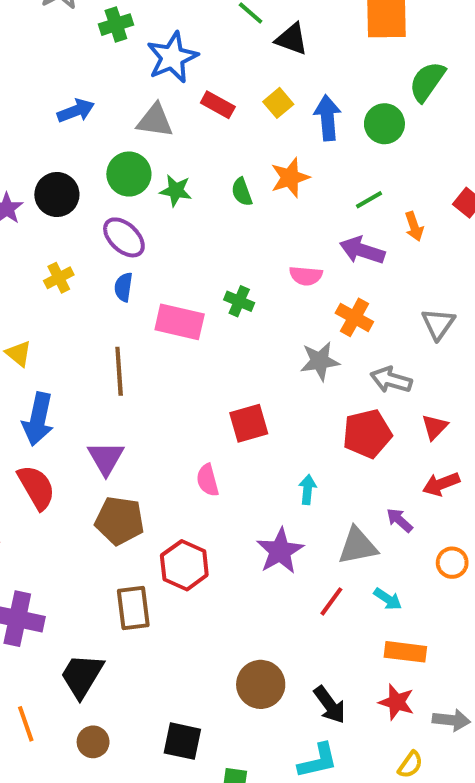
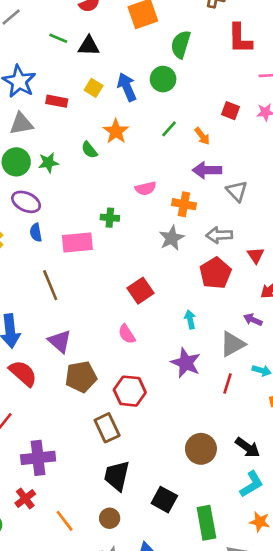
purple arrow: (362, 250) -> (207, 170), moved
black trapezoid: (82, 676) -> (117, 476), moved
black square: (182, 741) -> (164, 500), turned 35

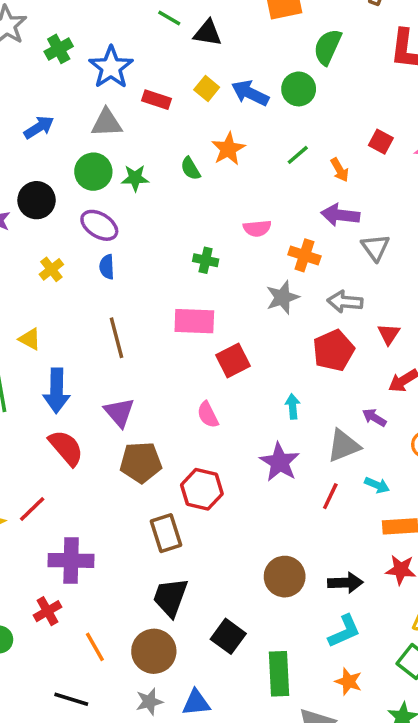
blue arrow: (127, 87) -> (250, 93), turned -48
pink rectangle: (77, 242) -> (194, 321), moved
black arrow: (248, 447) -> (345, 583), turned -45
brown circle: (110, 518) -> (154, 651), size x1.6

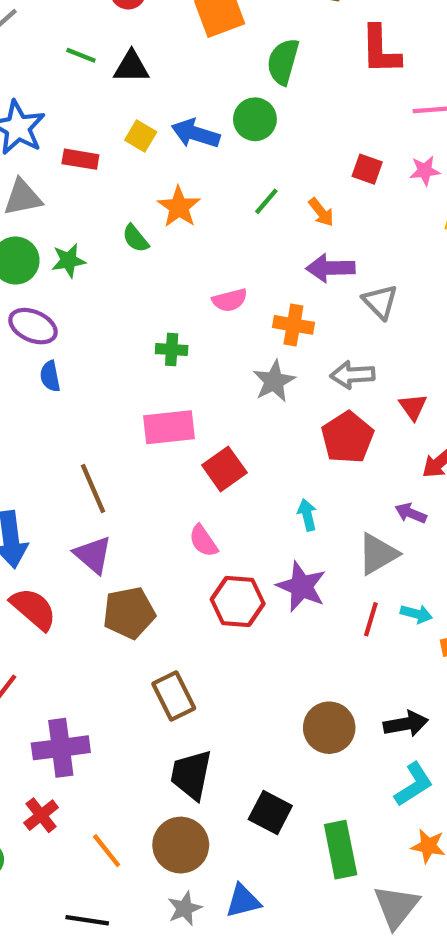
brown line: (116, 338) -> (93, 488), moved
cyan arrow: (377, 485) -> (416, 614), moved
red hexagon: (202, 489) -> (238, 601), moved

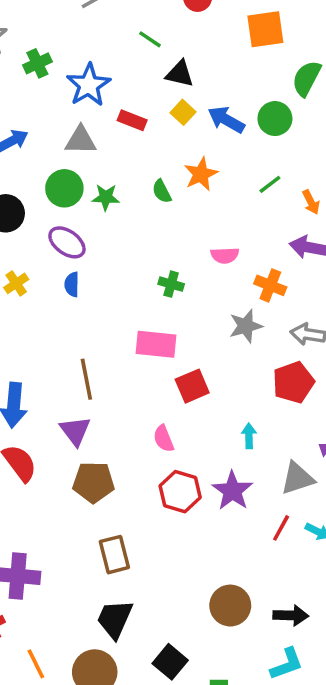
black triangle: (131, 67) -> (180, 74), moved

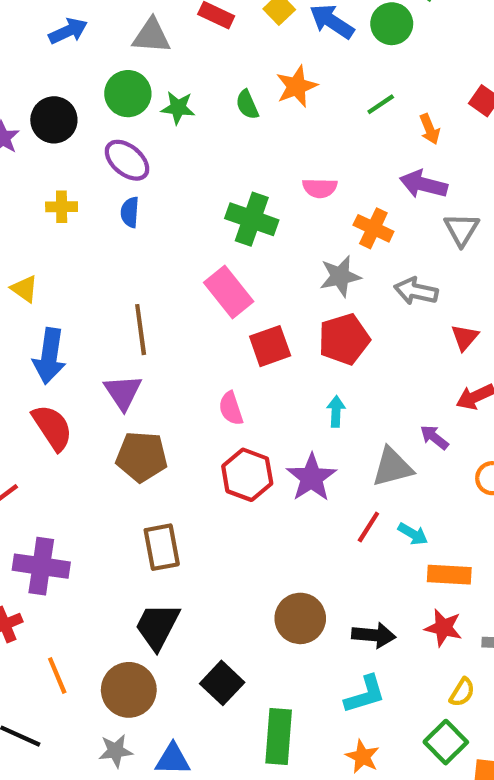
yellow cross: (16, 283) -> (62, 207), turned 30
green cross: (171, 284) -> (252, 219), size x1.6
pink rectangle: (156, 344) -> (229, 292), turned 42
red pentagon: (293, 382) -> (344, 339), moved

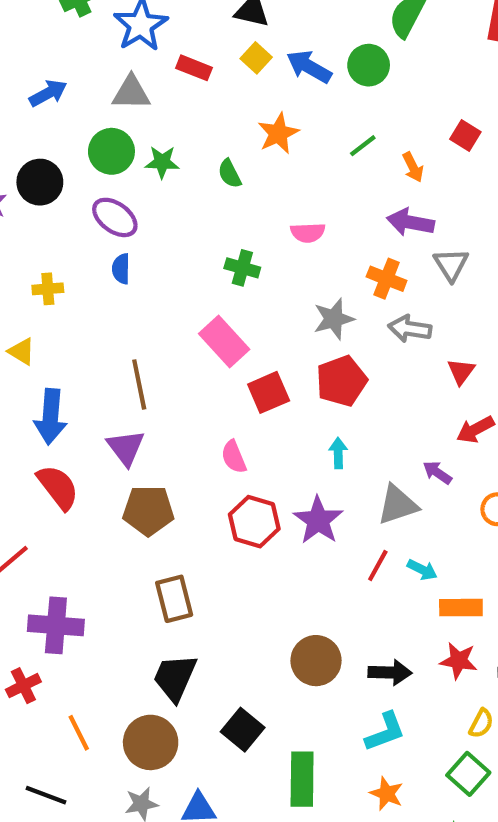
green semicircle: (247, 105) -> (230, 174), moved
yellow cross: (62, 207) -> (48, 289), moved
green cross: (252, 219) -> (242, 268), size x0.7
orange cross: (373, 228) -> (387, 279), moved

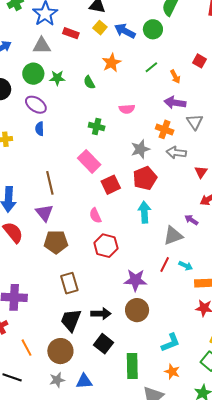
cyan arrow: (338, 453) -> (144, 212), size x1.5
purple star: (318, 520) -> (135, 280), moved, turned -30
black arrow: (390, 672) -> (101, 314), moved

